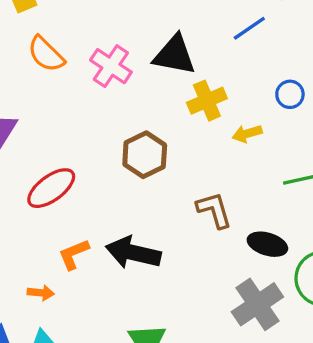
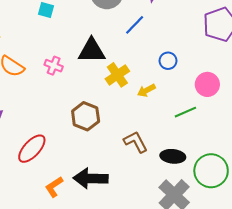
pink cross: (111, 66) -> (54, 66), size x0.7

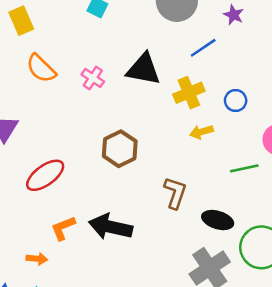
yellow cross: (117, 75) -> (189, 93), moved
brown L-shape: (136, 142) -> (175, 193), turned 35

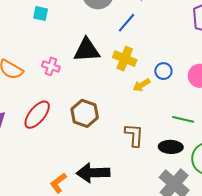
yellow cross: (189, 93) -> (125, 59), turned -30
blue circle: (236, 101) -> (163, 71), moved
green line: (244, 168) -> (183, 119), moved, turned 40
red ellipse: (45, 175) -> (37, 115), moved

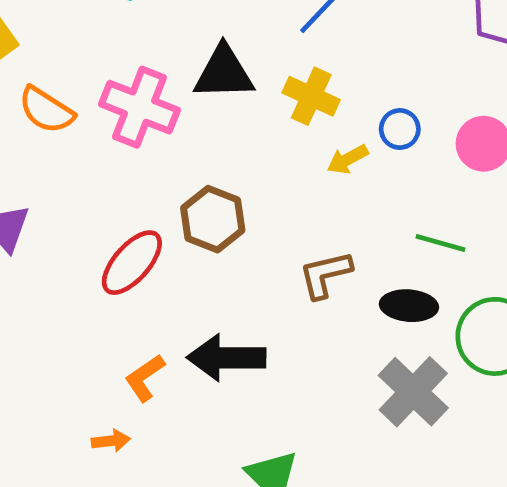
pink cross: (51, 66) -> (140, 107), size x1.8
red ellipse: (37, 115) -> (132, 263), moved
brown L-shape: (134, 135) -> (325, 275), turned -110

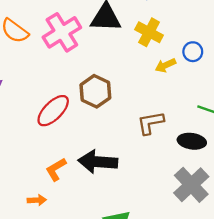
pink cross: (140, 107) -> (62, 32), turned 33

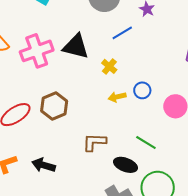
yellow cross: (149, 32) -> (109, 66), size x0.7
black arrow: (98, 162) -> (44, 165), size x0.7

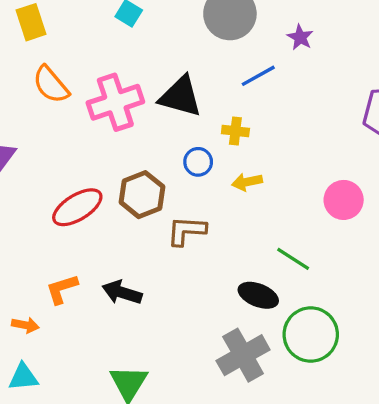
yellow cross: (109, 66) -> (235, 131), turned -35
blue circle: (142, 90) -> (198, 162), moved
brown L-shape: (94, 142) -> (186, 231), moved

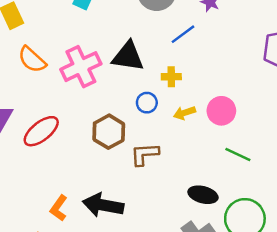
pink circle: (344, 200) -> (221, 111), moved
red ellipse: (77, 207) -> (41, 131), moved
green line: (293, 259) -> (238, 155), moved
orange L-shape: (62, 289) -> (59, 208), turned -30
black arrow: (122, 292) -> (103, 205), size x1.4

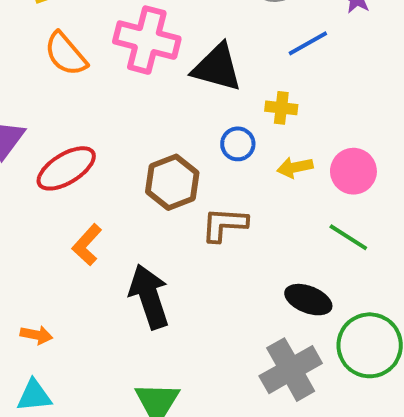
pink cross: (81, 67) -> (147, 40), moved, turned 33
green line: (238, 155) -> (348, 237), moved
black arrow: (103, 205) -> (149, 297), turned 54
orange L-shape: (59, 208) -> (87, 245), moved

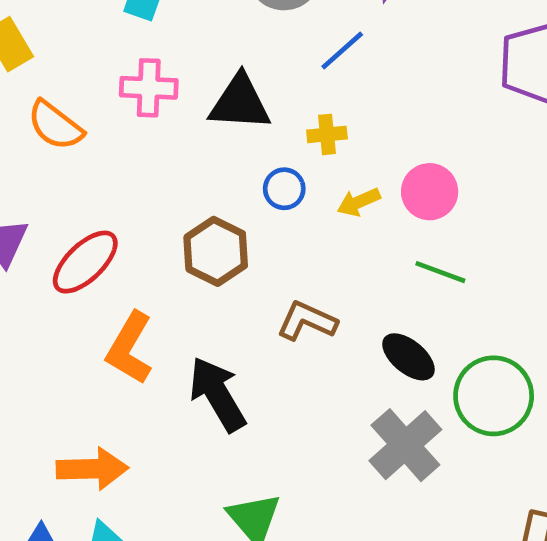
pink cross: (147, 40) -> (149, 88), size x0.7
brown L-shape: (224, 224) -> (307, 321), moved, turned 33
orange L-shape: (87, 245) -> (130, 348), size x1.4
black ellipse: (308, 300) -> (408, 357), turned 30
orange arrow: (36, 335) -> (92, 469), size x1.8

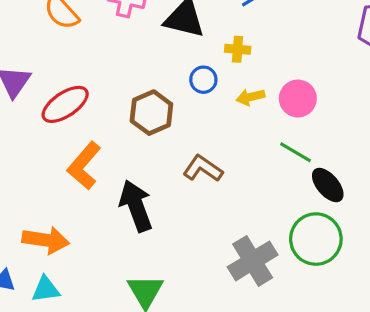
black ellipse: (408, 357) -> (328, 185), moved

